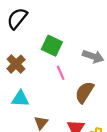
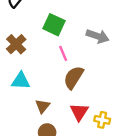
brown semicircle: (84, 92) -> (73, 77), moved

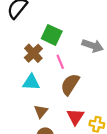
brown cross: (16, 44) -> (33, 53), moved
cyan triangle: (21, 81) -> (31, 82), moved

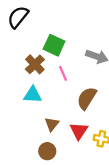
brown semicircle: (70, 84) -> (87, 98), moved
brown triangle: (41, 111) -> (52, 124), moved

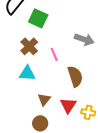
green square: (54, 45) -> (38, 18), moved
brown semicircle: (87, 98) -> (75, 76), turned 130

